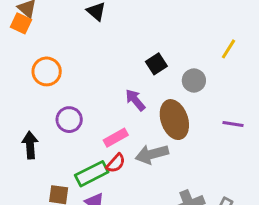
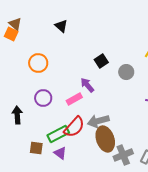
orange circle: (47, 71) -> (38, 63), moved
brown ellipse: (174, 120) -> (105, 139), moved
pink rectangle: (116, 138) -> (74, 99), moved
red semicircle: (116, 163) -> (74, 127), size x1.6

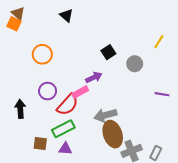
purple arrow: (87, 85) -> (94, 77), turned 105
red semicircle: (74, 127) -> (68, 105), moved
purple triangle: (60, 153) -> (65, 149), turned -32

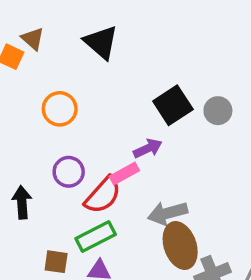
brown triangle: (18, 13) -> (33, 39), moved
black triangle: (66, 15) -> (101, 42), size x1.5
black square: (108, 52) -> (173, 105), size x1.5
gray circle: (135, 64) -> (218, 111), moved

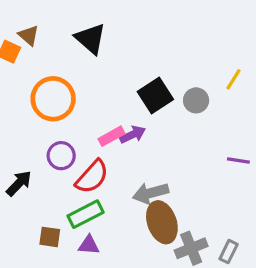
orange circle: (60, 109) -> (53, 99), size x1.4
pink rectangle: (124, 174) -> (112, 136), moved
black arrow: (22, 202) -> (19, 183), turned 48

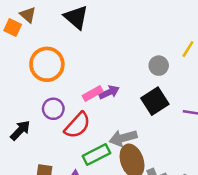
black square: (155, 96) -> (155, 101), moved
green rectangle: (86, 214) -> (96, 154), moved

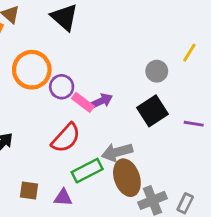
pink rectangle: (93, 94) -> (83, 102), turned 66
purple circle: (53, 109) -> (62, 87), moved

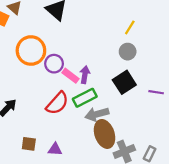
yellow line: (189, 53) -> (130, 27), moved
purple arrow: (101, 101) -> (85, 75), turned -56
green rectangle: (87, 171) -> (85, 98), moved

